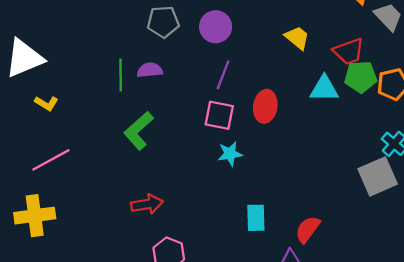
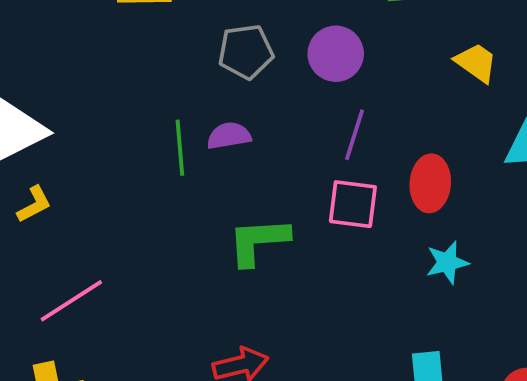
yellow L-shape: (46, 103) -> (34, 204), moved, turned -55
green L-shape: (139, 131) -> (258, 241), moved, turned 42
cyan star: (230, 154) -> (447, 262), moved

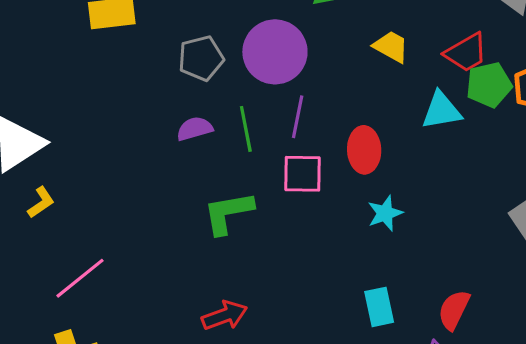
purple circle: (336, 54) -> (275, 52), size x1.4
green line: (180, 148) -> (246, 129), moved

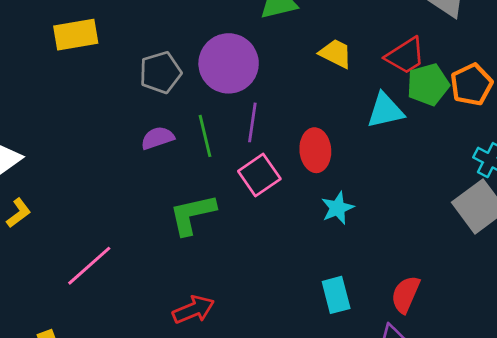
pink square: (302, 174) -> (259, 175), turned -33
pink line: (80, 278) -> (89, 266), moved

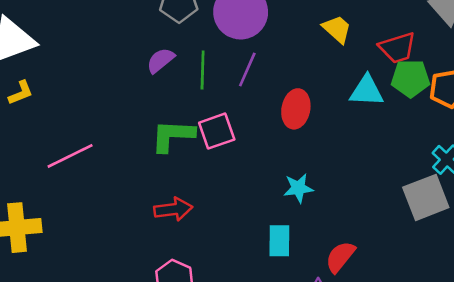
purple semicircle: (158, 138) -> (161, 60), turned -36
pink square: (259, 175) -> (217, 131), moved
cyan star: (338, 208) -> (298, 188), moved
red arrow: (193, 310) -> (173, 209), moved

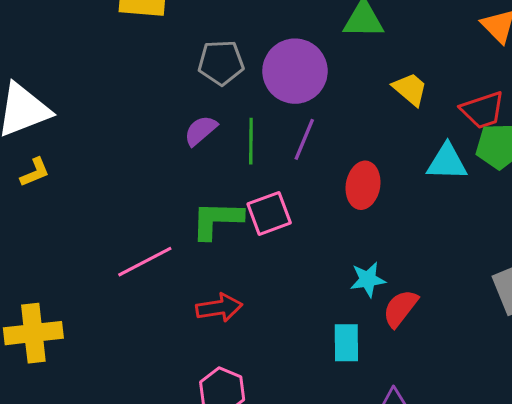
pink line: (70, 156) -> (145, 262), moved
red semicircle: (340, 257) -> (400, 308), moved

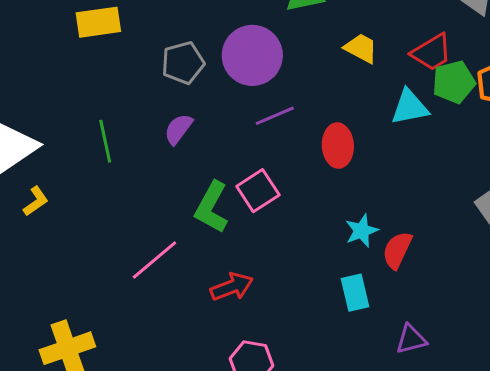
purple line: (304, 139) -> (275, 116), turned 57
green line: (251, 141) -> (105, 141), moved
green L-shape: (217, 220) -> (212, 207), turned -50

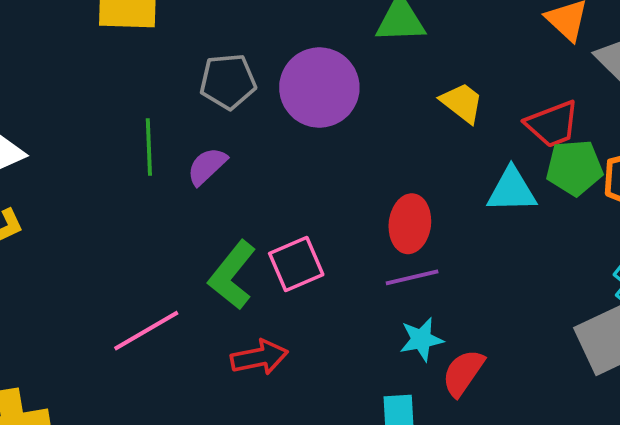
purple line: (275, 116) -> (412, 277), moved
green line: (105, 141) -> (149, 147), moved
red arrow: (232, 287) -> (259, 357), moved

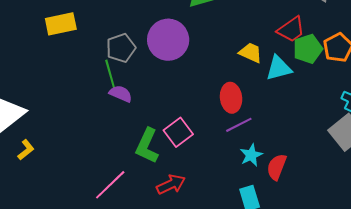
yellow trapezoid: (462, 103) -> (251, 53), moved
green line: (149, 147) -> (110, 74), moved
purple semicircle: (207, 166) -> (121, 94), turned 80

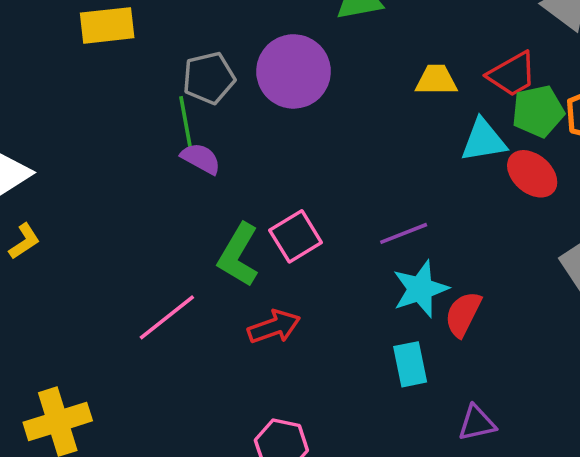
yellow trapezoid: (251, 53) -> (436, 80), moved, turned -30
red ellipse: (231, 98) -> (532, 174), moved, turned -48
cyan star: (251, 155) -> (420, 289), size x1.4

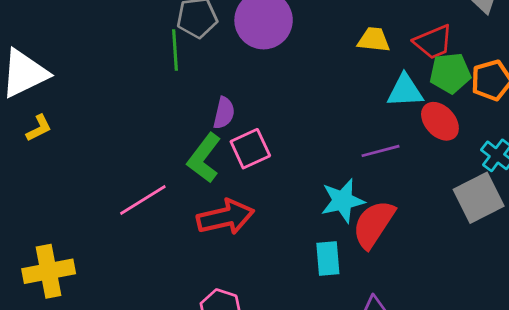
purple semicircle: (201, 158) -> (224, 113), moved, turned 68
purple line: (404, 233) -> (381, 151), moved
red semicircle: (463, 314) -> (374, 224), size x1.4
red arrow: (274, 327) -> (225, 217), size x1.4

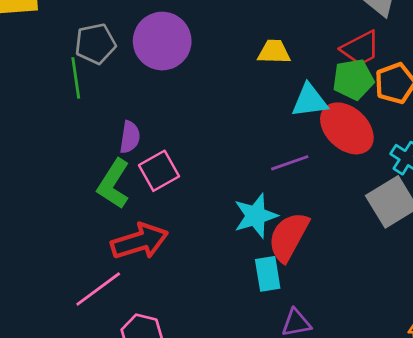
red trapezoid: (433, 42) -> (360, 48), moved
red ellipse: (440, 121) -> (347, 128), size x1.4
pink line: (143, 200) -> (98, 289), moved
cyan rectangle: (328, 258) -> (268, 274), moved

